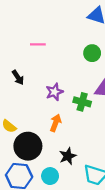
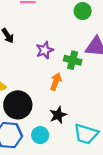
orange arrow: (56, 123) -> (56, 81), moved

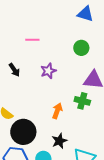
purple star: (45, 50) -> (48, 71), moved
green cross: (73, 60) -> (82, 101), moved

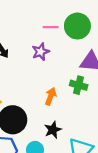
pink line: (32, 40) -> (51, 27), moved
green circle: (81, 48) -> (77, 26), size x1.5

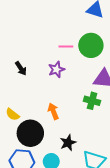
orange arrow: (51, 96) -> (53, 111), moved, turned -42

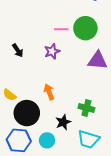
green cross: (92, 101) -> (86, 108), moved

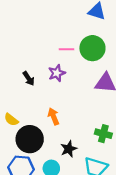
black arrow: (18, 50) -> (29, 78), moved
green cross: (86, 108) -> (103, 134), moved

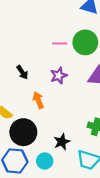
purple star: (57, 73) -> (59, 76), moved
orange arrow: (53, 116) -> (38, 100), moved

